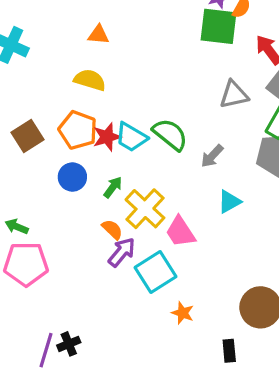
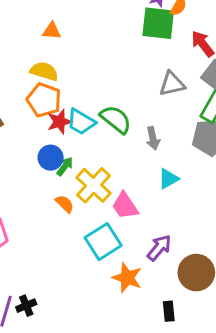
orange pentagon: (78, 130) -> (44, 100), moved
gray arrow: (212, 156) -> (153, 138), turned -55
blue circle: (72, 177) -> (51, 158), moved
purple arrow: (122, 252) -> (159, 248), moved
orange star: (183, 313) -> (127, 278), size x1.5

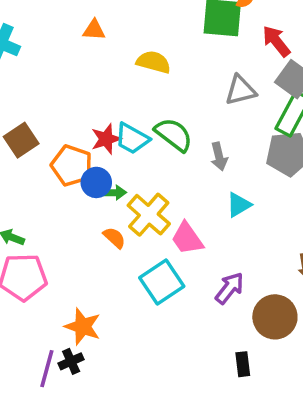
yellow semicircle: (44, 71) -> (154, 62), moved
orange pentagon: (44, 100) -> (72, 165), moved
green arrow: (65, 166) -> (114, 193), turned 54
orange star: (127, 278) -> (83, 327), moved

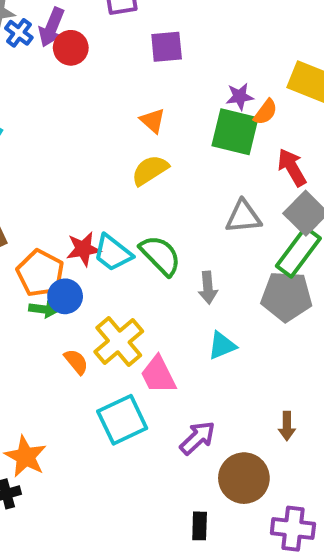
orange triangle: (94, 30) -> (153, 121), moved, turned 30
yellow semicircle: (154, 62) -> (150, 170), turned -56
green arrow: (114, 193) -> (43, 309), moved

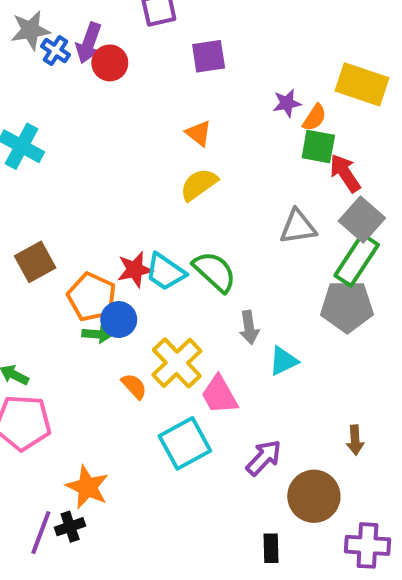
green square: (235, 132) -> (318, 147), moved, size x0.7
gray arrow: (208, 288) -> (249, 328), moved

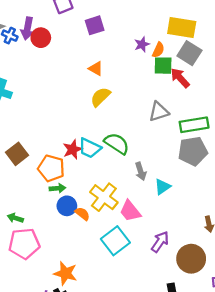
gray square: (362, 219) -> (189, 53), moved
green rectangle: (357, 260) -> (194, 125), turned 56
blue circle: (119, 320) -> (67, 206), moved

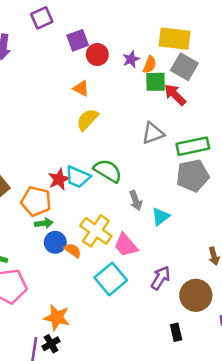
red circle: (41, 38) -> (97, 54), moved

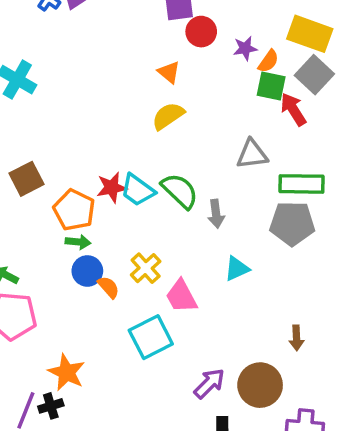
gray arrow: (136, 201) -> (216, 214), moved
yellow cross: (96, 231) -> (146, 268), size x0.7
purple arrow: (160, 278) -> (209, 383), moved

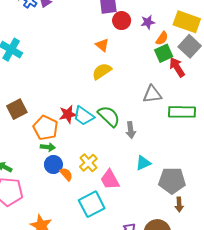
purple star: (245, 48) -> (148, 22), moved
green square: (271, 86) -> (164, 53), turned -36
gray pentagon: (292, 223) -> (172, 181), moved

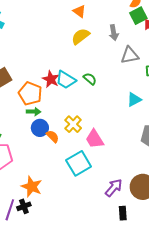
red star: (68, 114) -> (51, 79), turned -30
green semicircle: (109, 116) -> (90, 79), size x0.6
gray arrow: (131, 130) -> (114, 33), moved
cyan triangle: (143, 163) -> (134, 99), moved

